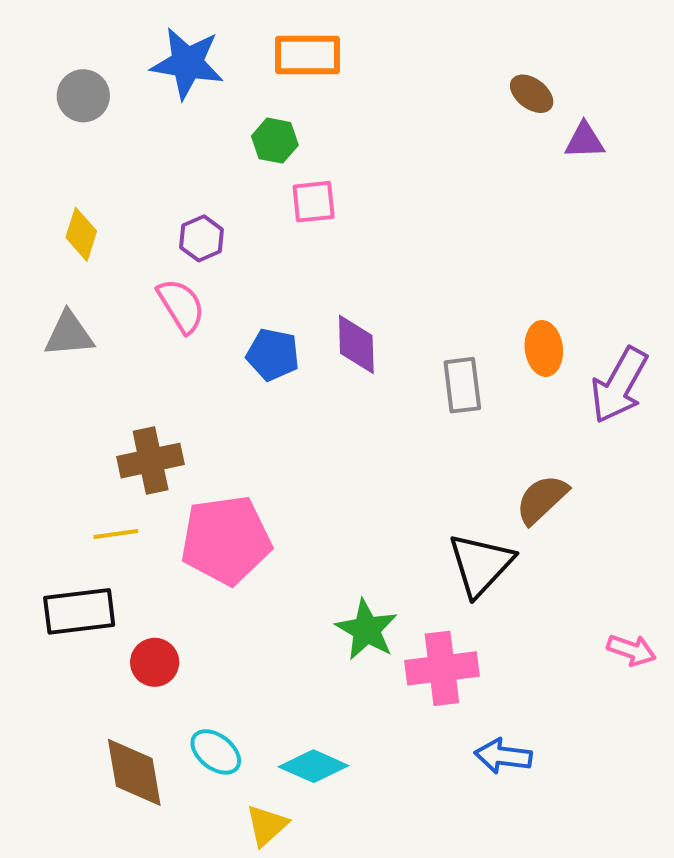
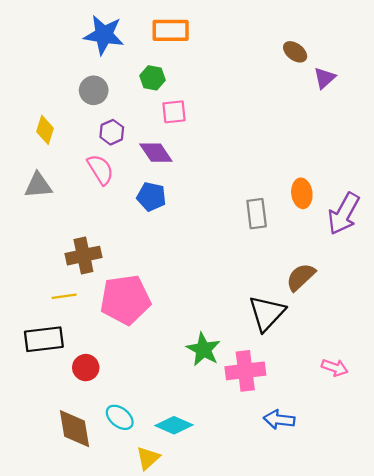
gray circle: (83, 96) -> (94, 90), moved
purple triangle: (585, 141) -> (324, 78), turned -40
purple diamond: (356, 344) -> (156, 153), moved, turned -32
pink arrow: (631, 650) -> (335, 368), moved

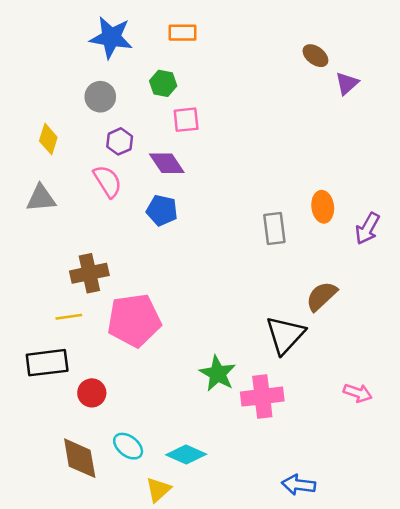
orange rectangle: (171, 30) -> (182, 33), size x0.7
purple arrow: (344, 214) -> (367, 228), size x0.7
blue arrow: (279, 420) -> (299, 485), moved

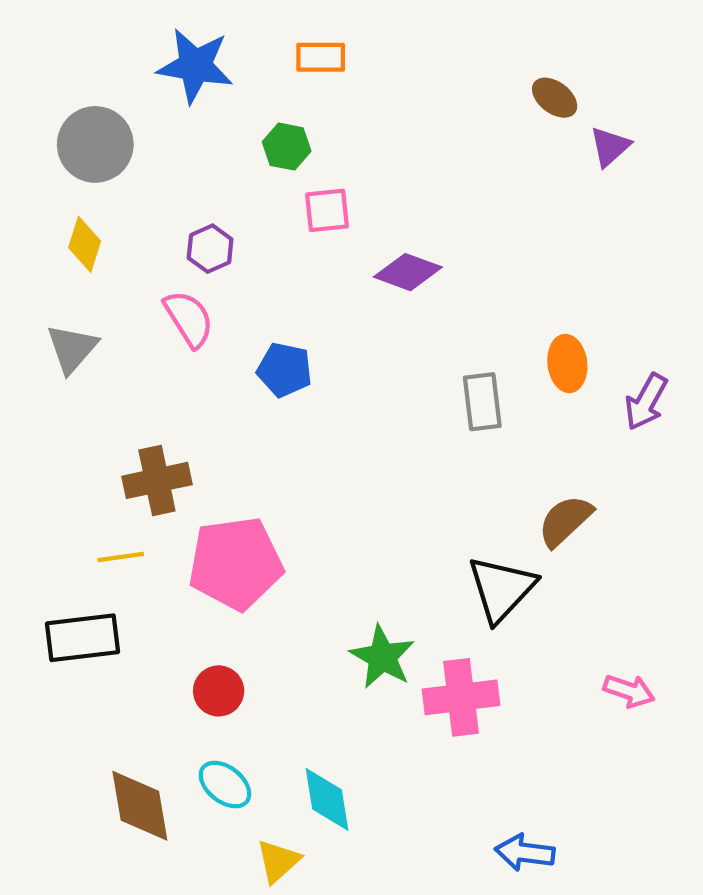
gray circle: (100, 97) -> (95, 144), moved, size x1.4
purple diamond: (167, 163) -> (408, 272), moved, turned -36
gray triangle: (41, 198) -> (72, 349), turned -44
red circle: (92, 393) -> (219, 691), moved
cyan diamond: (186, 455) -> (327, 799), turned 57

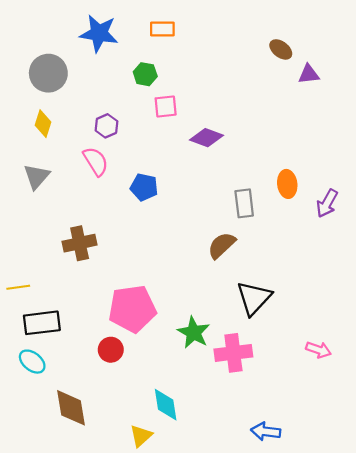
purple triangle: (610, 147) -> (309, 74), turned 35
brown semicircle: (565, 521) -> (222, 245), moved
yellow line: (121, 557) -> (18, 287), moved
pink pentagon: (236, 563) -> (132, 309), moved
cyan ellipse: (225, 785) -> (32, 362), moved

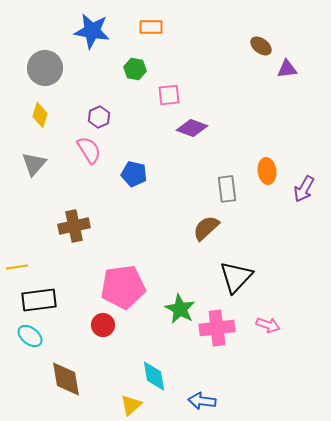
pink square: (166, 106) -> (169, 95), moved
pink arrow: (318, 350) -> (268, 325), moved
blue arrow: (266, 431) -> (202, 401), moved

